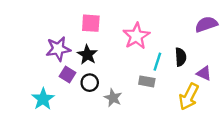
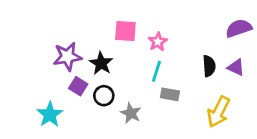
pink square: (91, 23) -> (125, 31), moved
pink star: (136, 36) -> (158, 42), size x0.6
cyan line: (157, 62) -> (156, 71), moved
purple triangle: (204, 73) -> (236, 67), moved

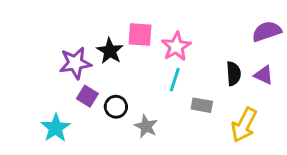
pink star: (158, 42) -> (176, 46), size x1.4
black star: (101, 63) -> (110, 51), moved
gray rectangle: (170, 94) -> (202, 105), moved

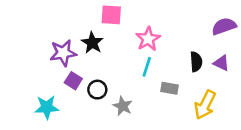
pink square: (140, 34) -> (111, 15), moved
cyan star: (56, 128) -> (47, 107), turned 30

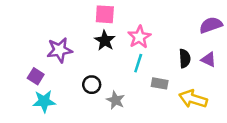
black star: (92, 43) -> (105, 41), moved
purple square: (73, 81) -> (36, 76), moved
yellow arrow: (205, 105) -> (193, 99), turned 80

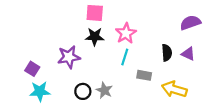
black star: (105, 41) -> (95, 37), turned -30
purple star: (60, 50) -> (69, 57), moved
black circle: (92, 85) -> (83, 91), moved

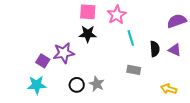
pink star: (126, 33) -> (117, 15), moved
cyan line: (125, 57) -> (131, 38), moved, turned -35
purple square: (32, 69) -> (43, 61), moved
yellow arrow: (174, 89) -> (169, 89), moved, size x0.7

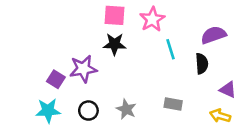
purple semicircle: (177, 21) -> (214, 35), moved
purple triangle: (175, 50) -> (228, 90), moved
gray rectangle: (134, 70) -> (173, 104), moved
black circle: (77, 85) -> (88, 111), moved

